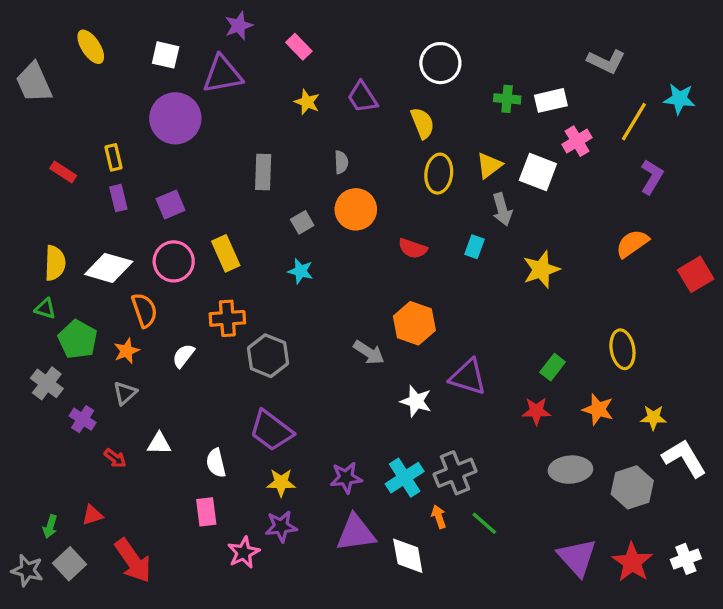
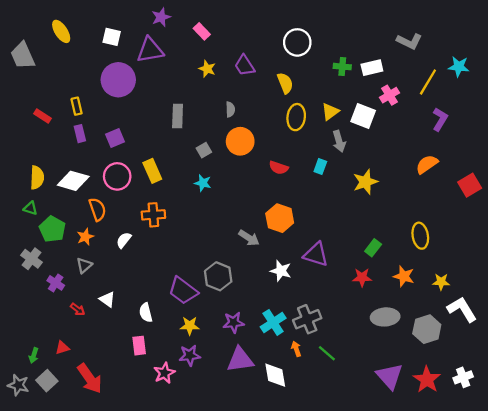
gray hexagon: (268, 356) -> (218, 276), moved
white triangle: (159, 444) -> (107, 299), turned 35

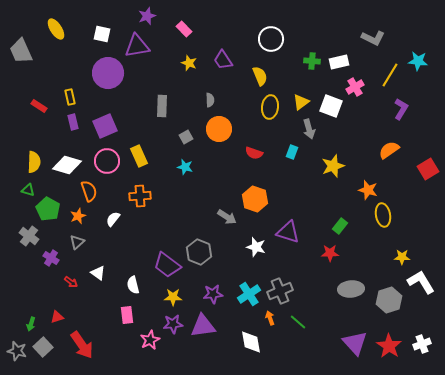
purple square: (115, 138) -> (105, 126), size x1.4
orange star: (404, 276) -> (368, 190), moved
purple triangle: (240, 360) -> (203, 326), moved

